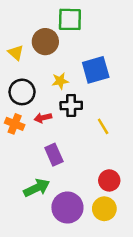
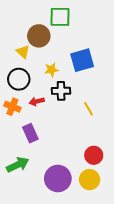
yellow triangle: (16, 53) -> (23, 52), moved
purple rectangle: (54, 155) -> (30, 133), moved
green arrow: (37, 188) -> (18, 165), moved

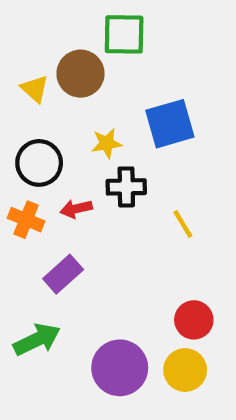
yellow triangle: (23, 52) -> (35, 89), moved
purple rectangle: (30, 133) -> (63, 274), turned 72

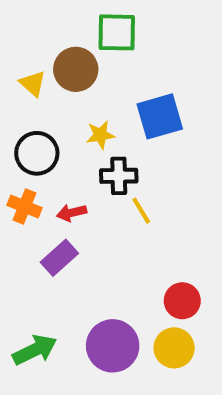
red arrow: (76, 209) -> (72, 213), moved
yellow line: (183, 224) -> (141, 211), moved
green arrow: (37, 340) -> (35, 350), moved

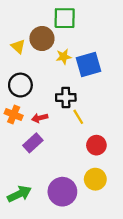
yellow star: (100, 135) -> (64, 57), moved
red circle: (182, 301) -> (96, 145), moved
yellow circle: (174, 348) -> (95, 179), moved

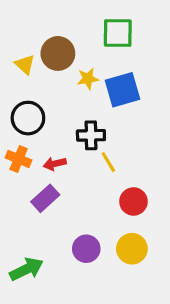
green square: (65, 18) -> (118, 33), moved
purple circle: (62, 192) -> (86, 249), moved, size x0.7

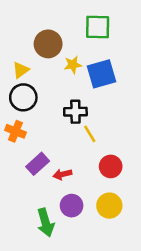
yellow triangle: (25, 64) -> (21, 70), moved, turned 42
red arrow: (55, 164) -> (62, 174), moved
green arrow: (26, 269) -> (45, 222), moved, turned 100

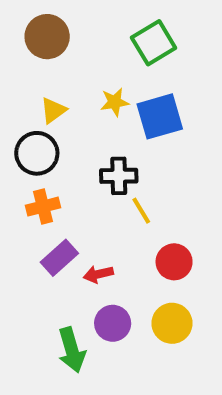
green square: (98, 27) -> (154, 43), turned -32
brown circle: (48, 44) -> (47, 37), moved
yellow triangle: (21, 70) -> (53, 110), moved
orange cross: (15, 131) -> (43, 207), moved, turned -36

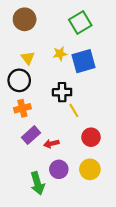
yellow triangle: (53, 110) -> (28, 58), turned -32

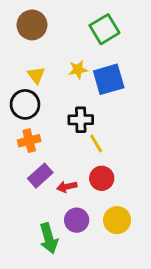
red circle: (91, 137) -> (102, 178), moved

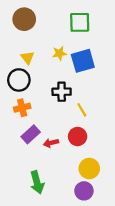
green square: (104, 29) -> (80, 22), turned 30
yellow line: (96, 143) -> (82, 110), moved
purple circle: (77, 220) -> (84, 191), moved

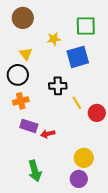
green square: (80, 22) -> (86, 26), moved
yellow star: (59, 53) -> (54, 39), moved
purple rectangle: (31, 134) -> (29, 126), turned 60
red circle: (78, 137) -> (97, 113), moved

